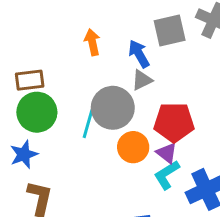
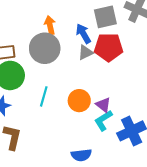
gray circle: (113, 108) -> (45, 48), moved
red pentagon: (174, 122) -> (109, 47), moved
cyan line: (88, 124) -> (44, 96), moved

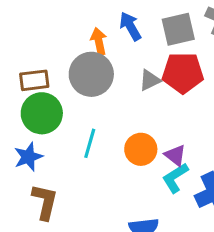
blue arrow: (83, 34) -> (130, 26), moved

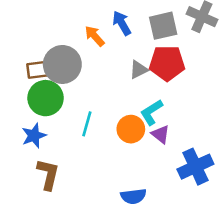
orange arrow: (99, 41) -> (95, 36), turned -30
gray circle: (91, 74) -> (62, 64), moved
cyan L-shape: (175, 178) -> (152, 112), moved

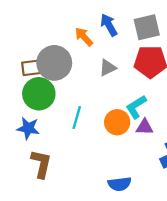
gray triangle: (139, 70) -> (108, 68), moved
purple triangle: (161, 134) -> (144, 127), turned -36
blue star: (34, 136) -> (28, 128), turned 30

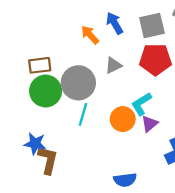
gray circle: (54, 63) -> (78, 83), moved
purple triangle: (144, 127) -> (150, 124), turned -42
blue star: (28, 128) -> (35, 144), moved

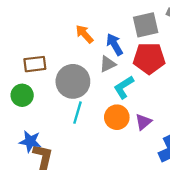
blue arrow: (115, 23) -> (114, 44), moved
green circle: (46, 91) -> (22, 95), moved, size x0.7
cyan L-shape: (141, 104) -> (124, 87), moved

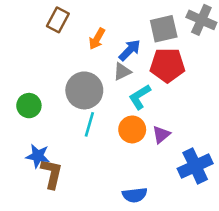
orange arrow: (84, 34) -> (97, 39), turned -108
blue arrow: (114, 44) -> (130, 50), turned 75
brown rectangle: (35, 64) -> (58, 20), moved, turned -55

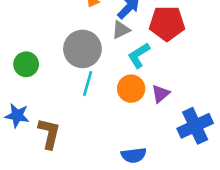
blue star: (38, 156) -> (17, 116), moved

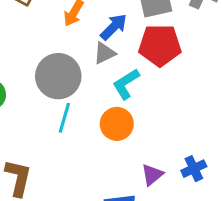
purple triangle: (161, 94) -> (152, 175), moved
blue cross: (195, 126) -> (194, 169), size x0.6

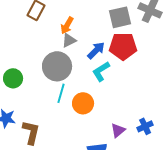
blue arrow: (114, 27) -> (96, 50), moved
gray triangle: (104, 53) -> (69, 40), moved
orange circle: (117, 124) -> (83, 103), moved

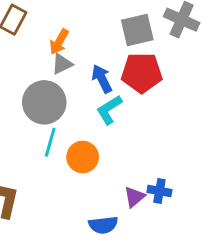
blue arrow: (96, 50) -> (102, 79), turned -72
blue cross: (145, 126) -> (159, 191), moved, turned 35

